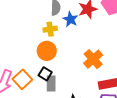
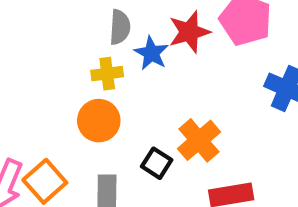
black square: (45, 74) -> (157, 163), moved

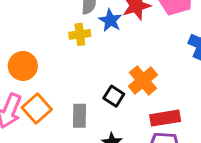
orange circle: (99, 121) -> (23, 66), moved

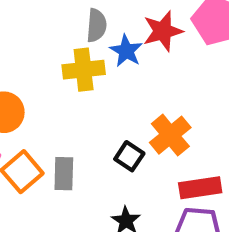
yellow cross: (80, 34) -> (84, 70), size x1.4
gray rectangle: (80, 116) -> (64, 174), moved

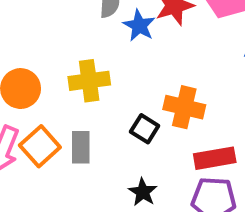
yellow cross: (84, 70) -> (89, 81), moved
orange cross: (170, 135) -> (184, 107), turned -36

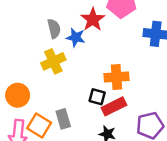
yellow cross: (89, 81) -> (53, 61), moved
red rectangle: (215, 158) -> (114, 106), moved

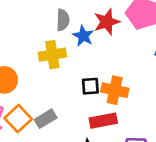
black square: (97, 97) -> (90, 86), moved, turned -35
gray rectangle: (63, 119) -> (46, 119), turned 60

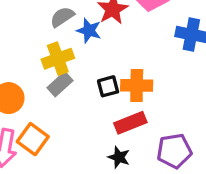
gray semicircle: (63, 20) -> (62, 17), turned -115
gray rectangle: (46, 119) -> (60, 84), moved

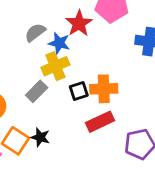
yellow cross: (58, 59) -> (55, 66), moved
black star: (119, 157) -> (40, 137), moved

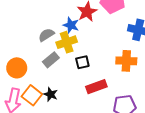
gray semicircle: (35, 32) -> (46, 35), moved
orange cross: (104, 89) -> (126, 61), moved

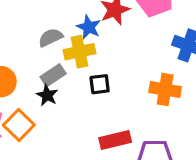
red rectangle: (96, 87) -> (115, 140), moved
black star: (51, 94) -> (47, 95), moved

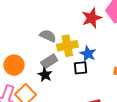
blue star: (89, 27) -> (88, 54), moved
gray semicircle: (51, 37) -> (48, 36), turned 49

